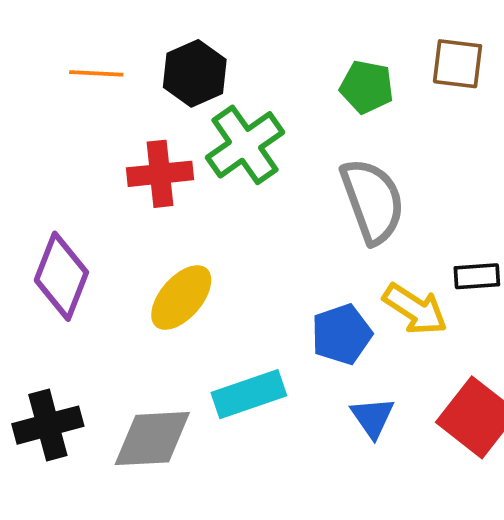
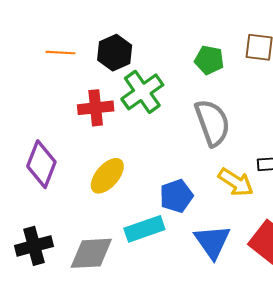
blue pentagon: (342, 334) -> (176, 196), moved
blue triangle: (373, 417) -> (212, 242), size x1.5

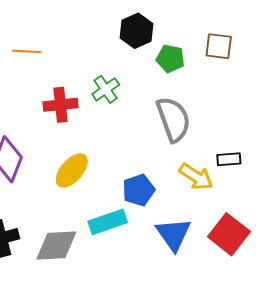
black hexagon: (115, 53) -> (136, 31), moved
green cross: (142, 92) -> (106, 89), size x0.7

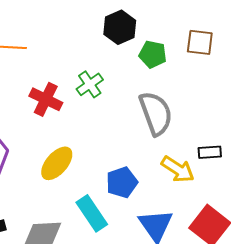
red cross: (60, 105) -> (46, 99), turned 32
cyan rectangle: (108, 222) -> (92, 213), turned 75

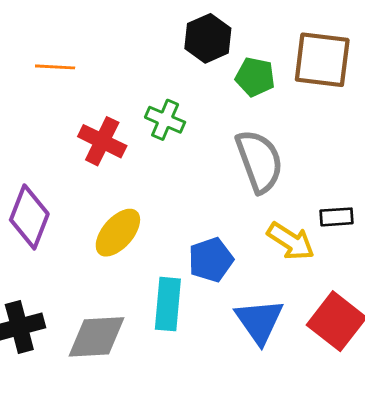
brown square: (200, 42) -> (322, 60), size x1.5
green cross: (90, 84) -> (165, 120), turned -32
cyan rectangle: (92, 213) -> (168, 304), turned 39

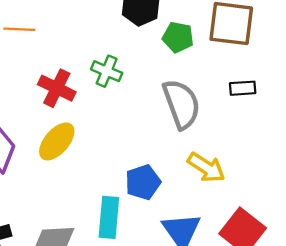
black rectangle: (336, 217) -> (243, 88), moved
yellow ellipse: (118, 233) -> (57, 141), moved

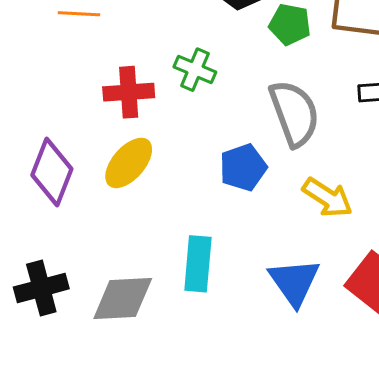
red cross: (57, 88) -> (129, 92), turned -30
blue pentagon: (143, 182) -> (243, 167), moved

